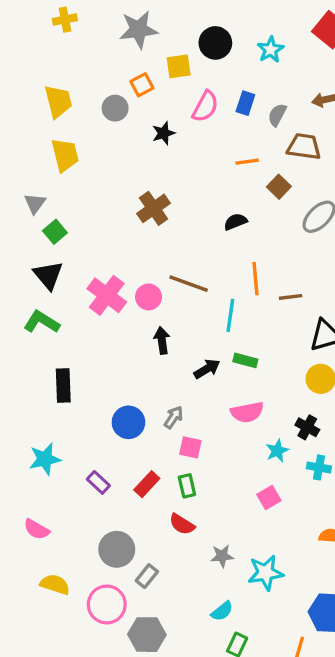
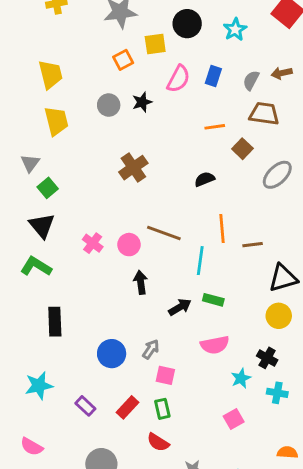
gray circle: (115, 108) -> (109, 105), moved
gray semicircle: (277, 115) -> (251, 80), moved
pink cross: (107, 295) -> (93, 243), size x0.6

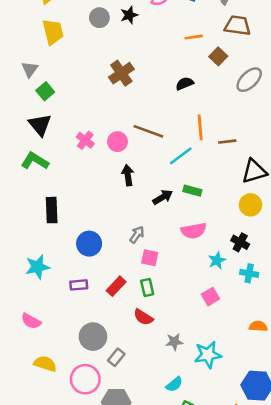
cyan line: (200, 261) -> (181, 156), turned 45
blue circle: (112, 354) -> (89, 244), moved
purple rectangle: (85, 406) -> (79, 285), turned -48

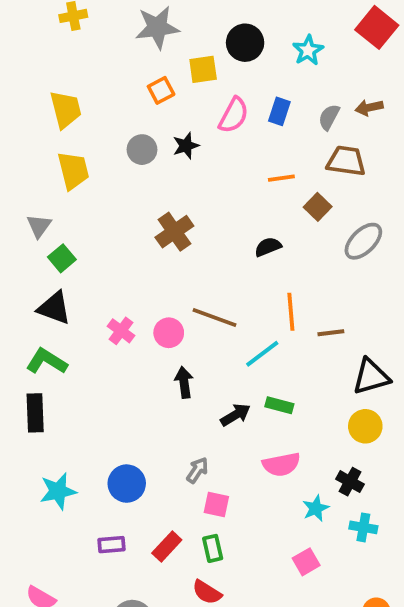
black triangle: (40, 125) -> (54, 308), turned -30
black rectangle: (52, 210) -> (35, 413), moved
cyan star: (37, 267) -> (58, 491), moved

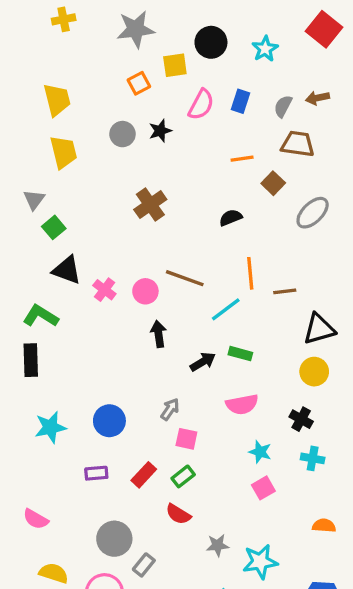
black triangle: (54, 308) -> (67, 270), moved
cyan star: (316, 508) -> (260, 452), moved, turned -30
green rectangle: (213, 548) -> (183, 476), turned 65

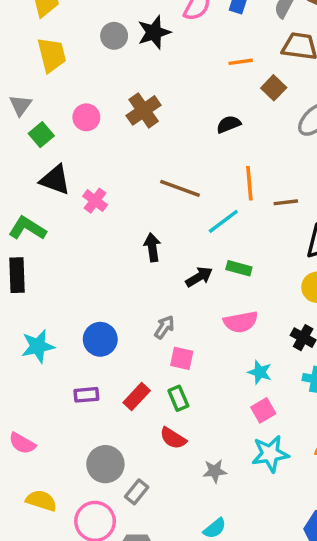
black star: (160, 131) -> (154, 32), size x1.4
pink circle: (145, 291) -> (86, 117), moved
green rectangle: (183, 476) -> (178, 398), turned -75
cyan star: (260, 562) -> (270, 454), moved

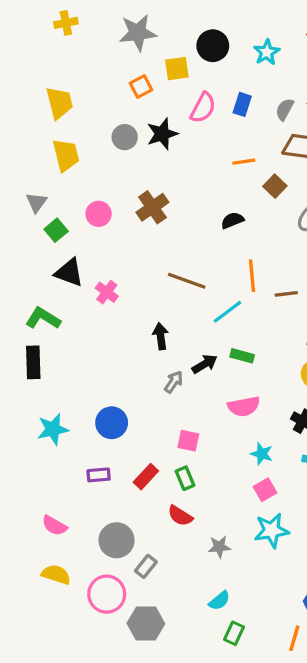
gray arrow: (164, 327) -> (174, 382), moved
pink semicircle: (22, 443) -> (54, 526), moved

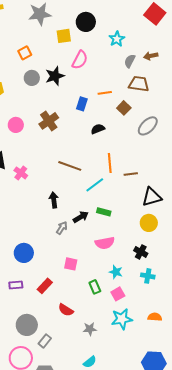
cyan star: (267, 52) -> (117, 39), moved
orange square: (141, 87) -> (25, 53), moved
blue rectangle: (242, 104) -> (82, 104), moved
green rectangle: (185, 478) -> (95, 287), moved

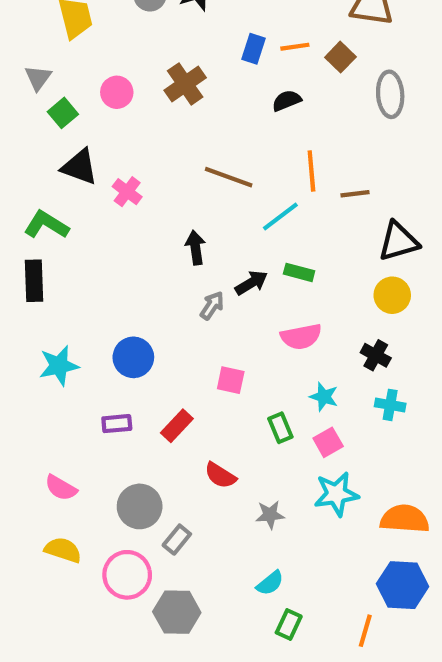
orange line: (105, 93) -> (295, 47), moved
gray ellipse: (148, 126) -> (390, 94), turned -50
orange semicircle: (155, 317) -> (405, 519), moved, size x1.6

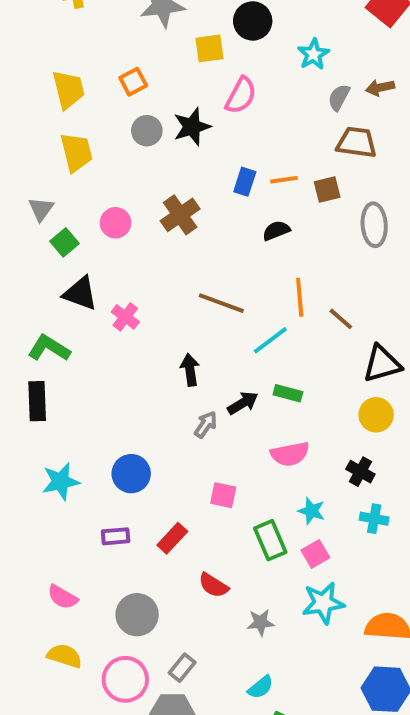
brown square: (340, 57) -> (327, 189), turned 32
brown line: (355, 194) -> (341, 319), turned 48
green rectangle: (280, 428) -> (270, 540), size x1.4
gray rectangle: (177, 540) -> (182, 668), moved

